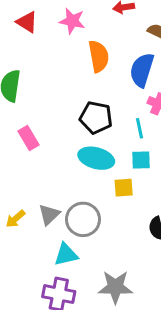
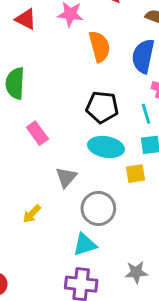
gray triangle: (49, 215) -> (66, 177), moved
gray star: (115, 287) -> (136, 272), size x0.7

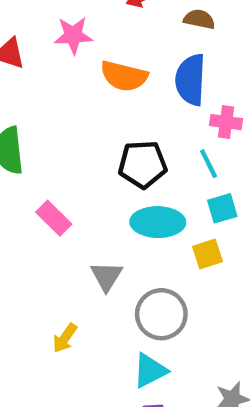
orange semicircle: (99, 47) -> (124, 76), turned 128

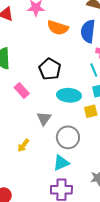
black pentagon: (143, 164) -> (50, 69), moved, turned 30

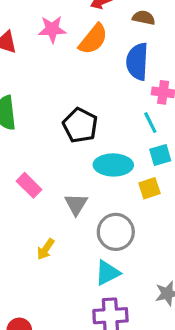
orange semicircle: (58, 28) -> (93, 39), moved, turned -65
pink rectangle: (22, 90) -> (29, 185), moved

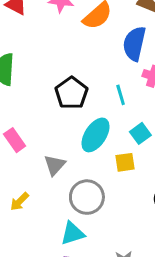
cyan line: (150, 123) -> (121, 95), moved
cyan square: (160, 155) -> (140, 133), turned -30
cyan ellipse: (113, 165) -> (96, 135), turned -68

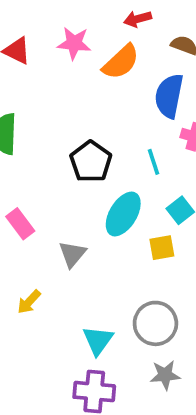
gray circle: (87, 197) -> (155, 323), moved
cyan triangle: (73, 233) -> (98, 340), turned -35

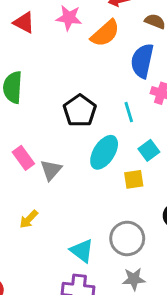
gray triangle: (72, 254) -> (51, 170), moved
cyan triangle: (98, 340) -> (82, 251), turned -30

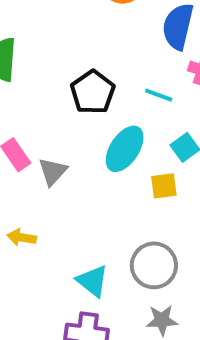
cyan line: (129, 112) -> (159, 95), turned -54
yellow arrow: (29, 219) -> (22, 237), turned 54

